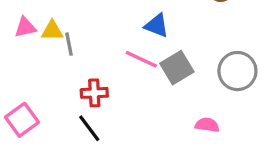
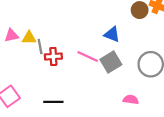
blue triangle: (157, 26) -> (112, 34), moved
red cross: (94, 93) -> (53, 56), moved
black line: (89, 128) -> (53, 102), turned -54

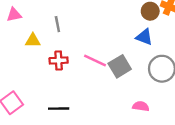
blue triangle: (112, 34) -> (144, 37), moved
pink triangle: (11, 35) -> (14, 15), moved
gray line: (40, 47) -> (57, 24), moved

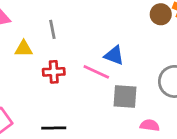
blue triangle: (144, 37) -> (114, 55), moved
gray square: (120, 66) -> (125, 97), moved, turned 35

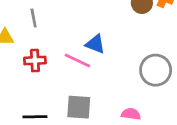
gray square: (125, 97) -> (79, 107), moved

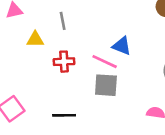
gray square: (79, 107) -> (106, 85), moved

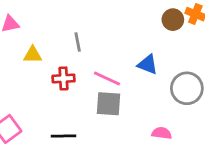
gray line: (63, 21) -> (78, 42), moved
blue triangle: (122, 46) -> (148, 64), moved

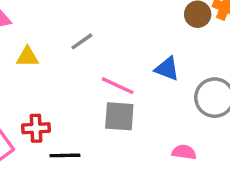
gray line: (78, 42) -> (82, 41), turned 66
red cross: (64, 78) -> (36, 128), moved

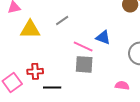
yellow triangle: (27, 57) -> (30, 29), size x1.5
blue triangle: (167, 69) -> (103, 37), moved

